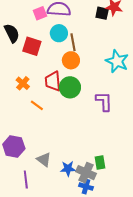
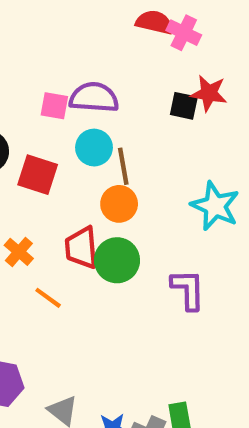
pink square: (40, 13) -> (54, 106), turned 32

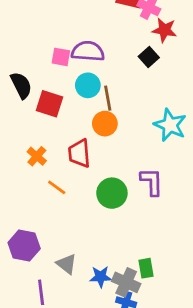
red star: (209, 93) -> (164, 30), moved
black square: (184, 106) -> (149, 57), turned 36
green circle: (117, 260) -> (112, 193), moved

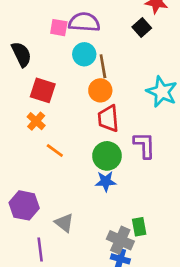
red square: (50, 104) -> (43, 90), moved
red trapezoid: (79, 153) -> (108, 118), moved
blue star: (101, 277) -> (106, 181), moved

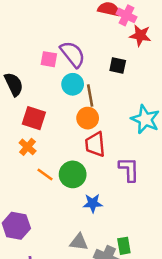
purple semicircle: (84, 22) -> (73, 54), turned 48
black square: (142, 28) -> (118, 65), moved, turned -36
green circle: (107, 156) -> (73, 174), moved
gray triangle: (64, 223) -> (79, 242), moved, turned -30

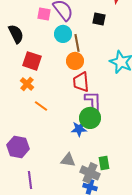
purple L-shape: (129, 169) -> (93, 101), moved
green circle: (73, 174) -> (90, 118), moved

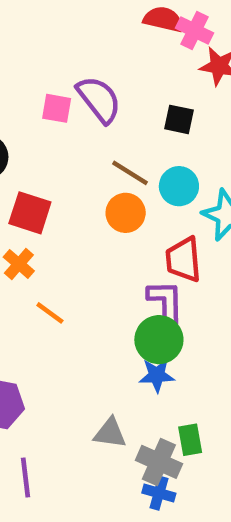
cyan circle: (63, 34) -> (179, 186), moved
brown line: (77, 43) -> (130, 173), turned -48
red trapezoid: (81, 82) -> (183, 260), moved
blue star: (79, 129) -> (157, 375), moved

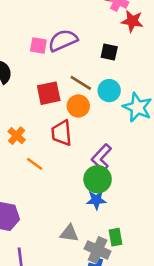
purple semicircle: (99, 99) -> (63, 40), turned -76
red square: (30, 213) -> (49, 93), moved, turned -30
red trapezoid: (183, 260) -> (62, 133), moved
purple L-shape: (166, 302) -> (101, 157), turned -136

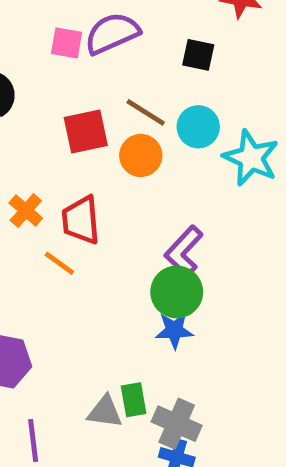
red trapezoid: (62, 133) -> (81, 220), moved
gray triangle: (69, 233) -> (105, 412), moved
green rectangle: (116, 237) -> (134, 400), moved

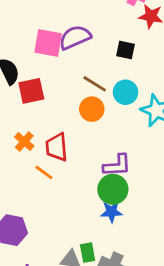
pink square: (67, 43) -> (48, 43), size x1.5
red square: (86, 132) -> (31, 91), moved
purple L-shape: (184, 251) -> (117, 165), turned -136

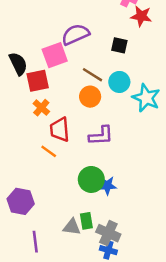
pink square: (48, 43) -> (55, 55), moved, turned -30
orange cross: (24, 141) -> (41, 108), moved
purple L-shape: (117, 165) -> (101, 136), moved
green circle: (113, 189) -> (91, 179), moved

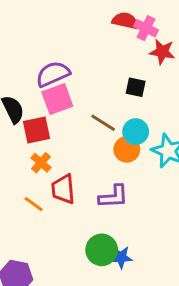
purple semicircle: (75, 34) -> (53, 74), moved
orange circle: (90, 97) -> (127, 149), moved
orange line: (49, 151) -> (34, 204), moved

